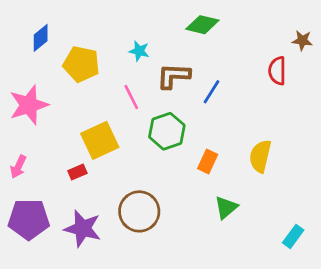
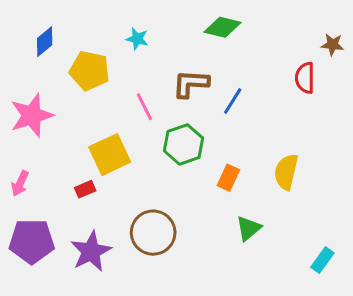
cyan star: (139, 51) -> (137, 39), moved
purple star: (83, 229) -> (91, 251), turned 30

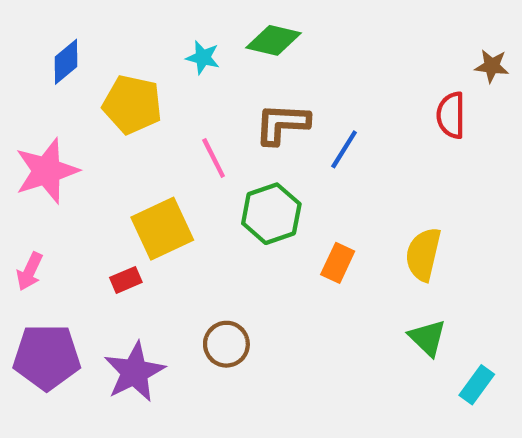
green diamond: (223, 27) -> (273, 40), moved
green triangle: (249, 228) -> (428, 338), moved, turned -36
brown circle: (153, 233) -> (226, 344), size x0.7

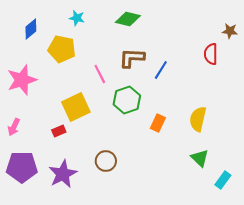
cyan star: (203, 57) -> (77, 18), moved

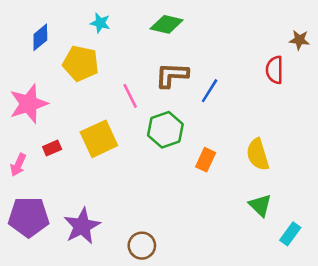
yellow semicircle: (198, 119) -> (258, 154), turned -30
red rectangle: (59, 131) -> (52, 148), moved
brown circle: (106, 161) -> (142, 246), moved

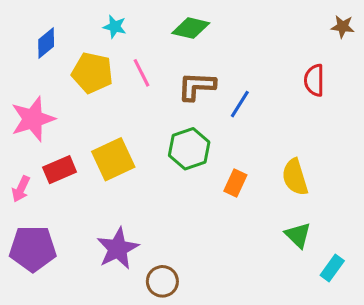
brown star: (299, 40) -> (343, 27), moved
pink line: (130, 96) -> (142, 73), moved
red rectangle: (52, 148) -> (60, 170), size x1.5
purple star: (82, 226) -> (118, 249), moved

